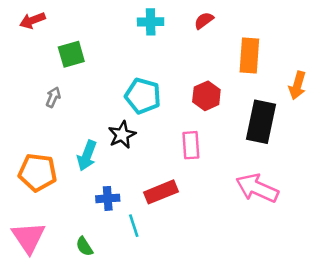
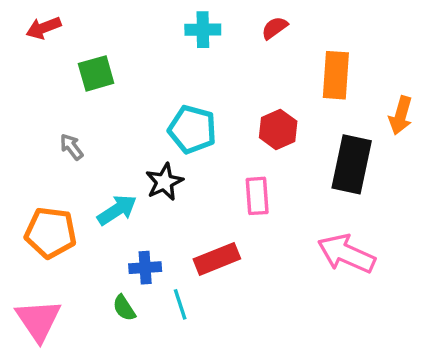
gray arrow: (53, 97) -> (72, 147), moved, turned -60
cyan arrow: (87, 156) -> (117, 210), turned -144
green semicircle: (84, 246) -> (124, 308), moved

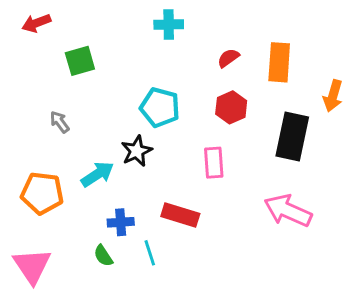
red semicircle: (275, 28) -> (228, 58), moved
red rectangle: (217, 259) -> (180, 215), turned 39

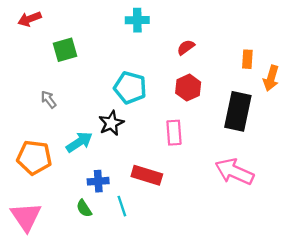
orange rectangle: (279, 62) -> (247, 59), moved, size x0.6

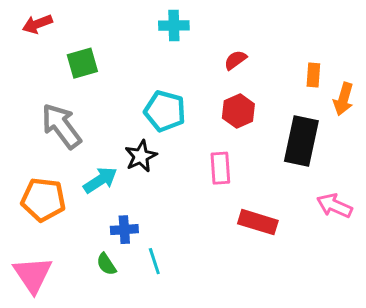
gray arrow: (48, 99) -> (61, 126), size x2.0
pink arrow: (234, 172) -> (334, 206), moved, size x0.7
red rectangle: (147, 175) -> (258, 222), moved

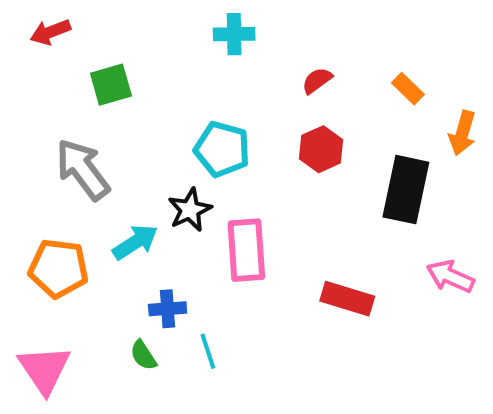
orange rectangle: (313, 75) -> (408, 89), moved, turned -50
pink rectangle: (220, 168) -> (246, 250), moved, size x1.4

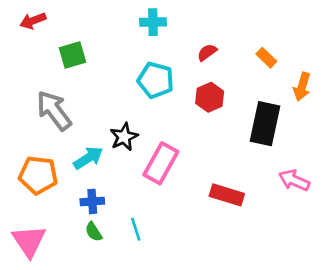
cyan pentagon: (222, 149) -> (156, 80), moved
pink rectangle: (246, 250) -> (161, 163), turned 33
blue cross: (168, 309) -> (92, 201), moved

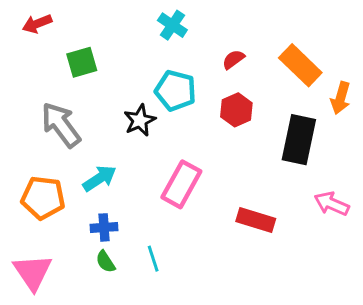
cyan cross: (153, 22) -> (172, 25), turned 35
orange rectangle: (266, 58) -> (300, 65), size x1.8
black star: (124, 137) -> (140, 120), moved

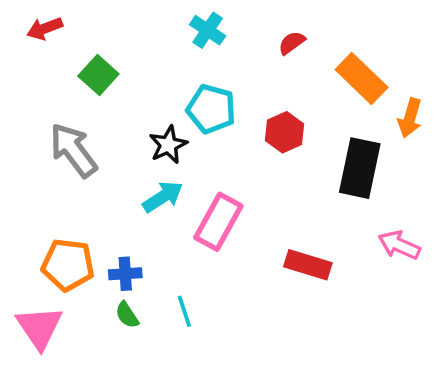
red semicircle: (233, 59) -> (292, 43), moved
green square: (82, 62) -> (98, 75), turned -32
cyan arrow: (100, 178) -> (163, 197), moved
orange pentagon: (43, 198) -> (68, 265), moved

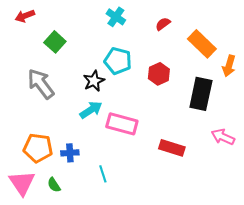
pink rectangle: (218, 222) -> (122, 124), turned 76
green semicircle: (127, 315) -> (54, 185), moved

